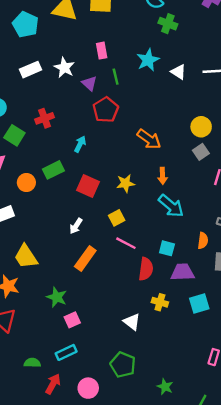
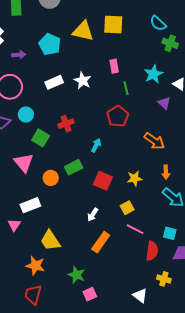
purple triangle: (89, 83) -> (164, 103), moved

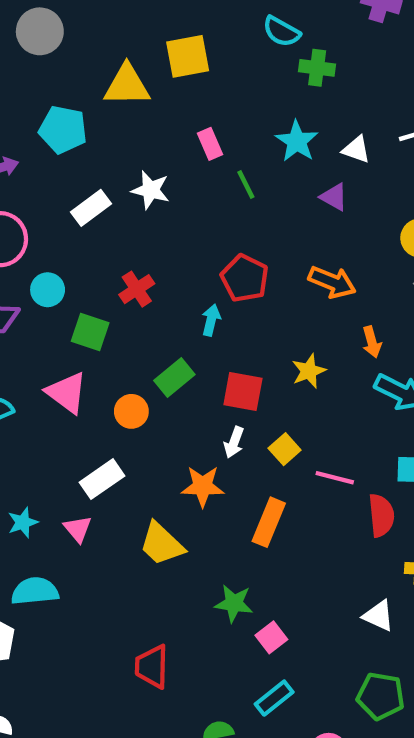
red pentagon: (118, 116) -> (245, 278), moved
yellow square: (127, 208) -> (285, 449), moved
white arrow: (93, 215) -> (234, 442), moved
orange star: (35, 266) -> (203, 486), moved

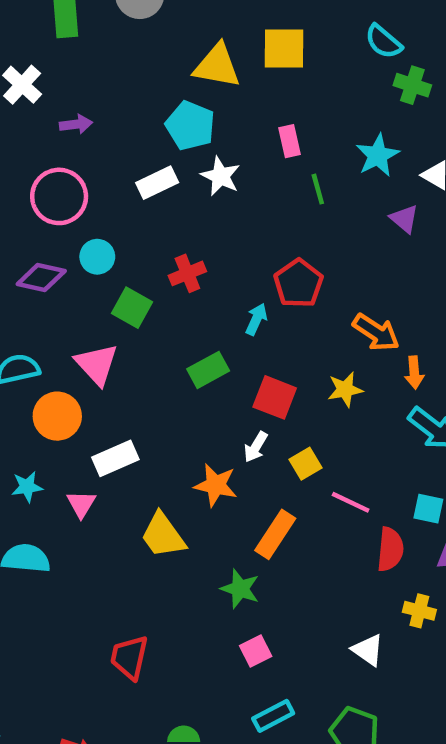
cyan pentagon: (63, 130) -> (190, 126), moved
orange arrow: (332, 282) -> (376, 332), moved
orange circle: (131, 411) -> (57, 416), moved, size x1.4
green star: (234, 603) -> (240, 589), moved
cyan rectangle: (274, 698) -> (273, 716), moved

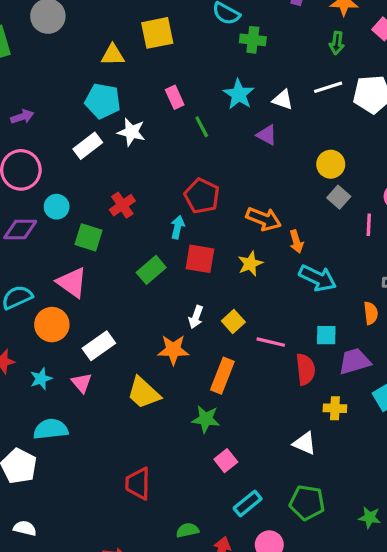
yellow triangle: (217, 66) -> (113, 55), size x0.7
red square: (275, 397) -> (200, 259), moved

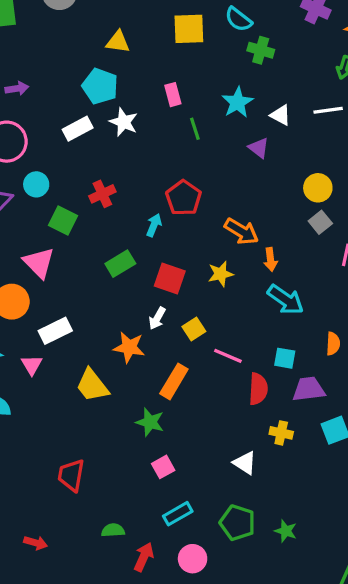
yellow square: (157, 33) -> (189, 29), moved
red square: (200, 259) -> (170, 278), moved
green star: (370, 517) -> (286, 531), moved

